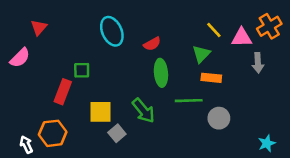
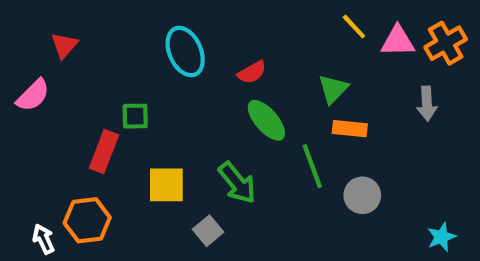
yellow line: (214, 30) -> (354, 27), moved
pink triangle: (242, 38) -> (398, 41), moved
green ellipse: (161, 73) -> (266, 120), turned -36
green line: (189, 101) -> (312, 166), turned 72
gray square: (117, 133) -> (208, 231), moved

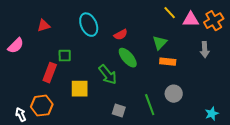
red triangle: (64, 45) -> (44, 26), moved, turned 32
green line: (312, 166) -> (150, 105), moved
green arrow: (237, 183) -> (108, 75), moved
gray square: (208, 231) -> (119, 111), moved, turned -32

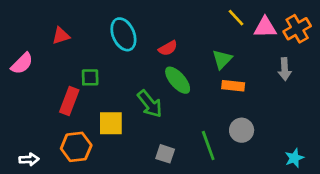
orange hexagon: (42, 106) -> (76, 147), moved
white arrow: (21, 115) -> (29, 159), turned 112

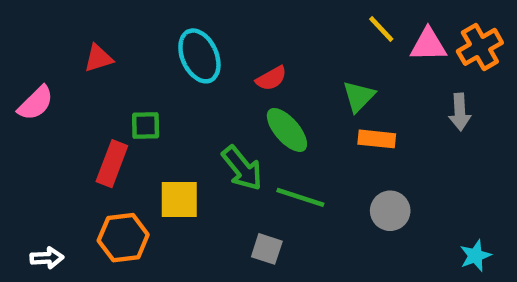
green line: (208, 145) -> (300, 197), moved, turned -52

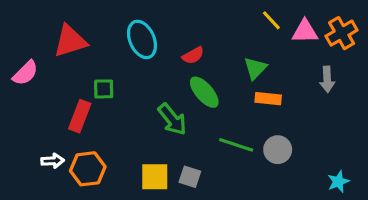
red triangle: (98, 58) -> (70, 41), size x1.6
green line: (300, 197) -> (236, 145), moved
yellow square: (179, 200) -> (155, 177), moved
white arrow: (47, 258) -> (53, 161), moved

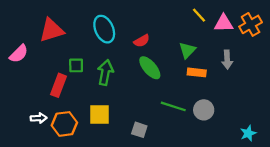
gray arrow: (327, 79) -> (227, 60), moved
green arrow: (172, 119) -> (105, 72), moved, turned -130
yellow square: (155, 177) -> (100, 115), moved

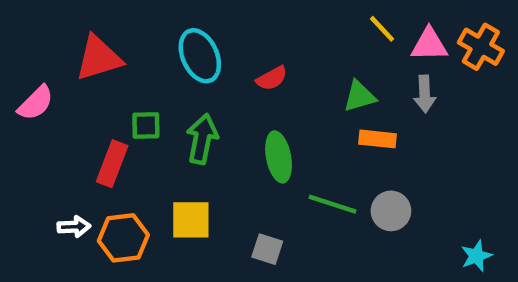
orange cross: (251, 24) -> (481, 47), turned -30
green triangle: (187, 50) -> (359, 96), turned 30
gray arrow: (227, 60) -> (425, 94), moved
green ellipse: (150, 68) -> (279, 157), moved, turned 30

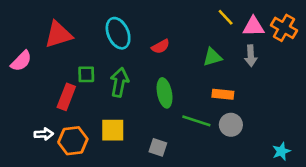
orange rectangle: (377, 139) -> (223, 94), moved

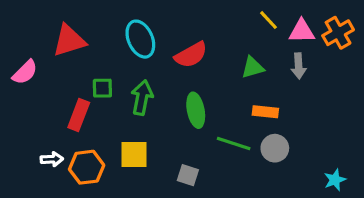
orange cross: (284, 28) -> (338, 33), turned 30
red semicircle: (161, 46) -> (191, 55), size x1.5

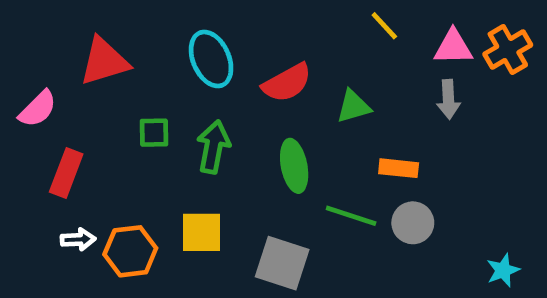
yellow line: (268, 20) -> (384, 26), moved
green triangle: (253, 68) -> (353, 106), moved
red rectangle: (79, 115) -> (66, 173), moved
gray square: (188, 175) -> (282, 263), size x1.6

